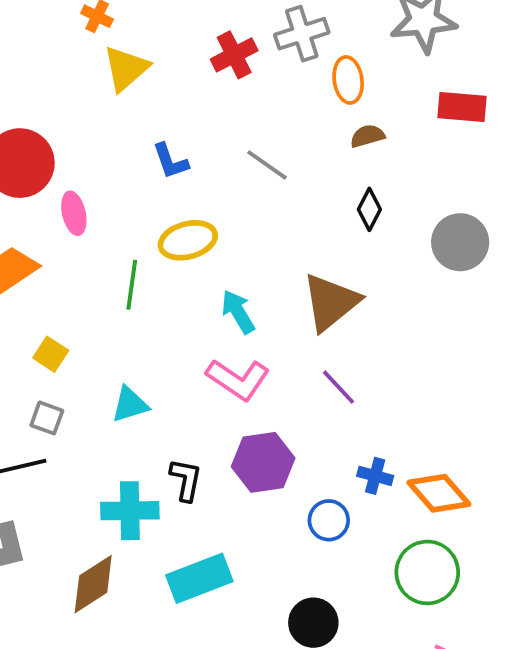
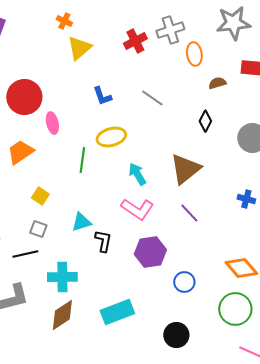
brown semicircle: (367, 136) -> (217, 83), moved
blue cross: (375, 476) -> (246, 199), moved
black L-shape: (186, 480) -> (103, 241), moved
cyan cross: (130, 511) -> (62, 277), moved

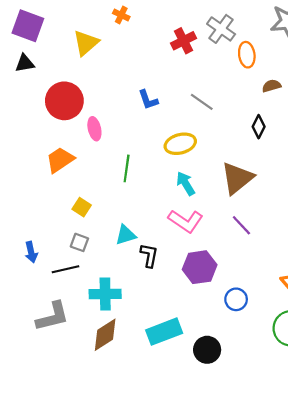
orange cross: (64, 21) -> (121, 15), moved
gray cross: (170, 30) -> (221, 29), turned -36
yellow triangle: (79, 48) -> (86, 43), moved
yellow ellipse: (111, 137) -> (180, 144), moved
black circle: (176, 335) -> (207, 350), moved

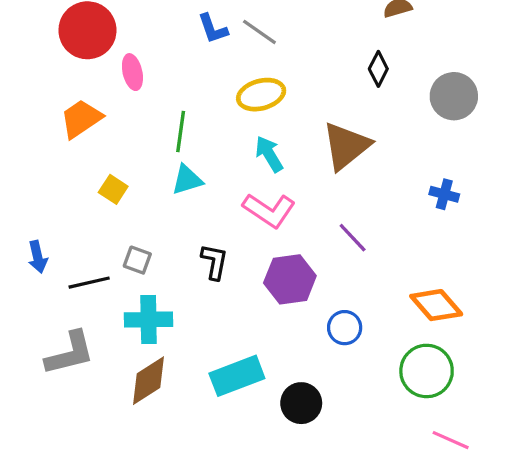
gray line: (202, 102) -> (259, 32), moved
purple line: (241, 225) -> (353, 238), moved
cyan triangle: (126, 235) -> (187, 180), moved
gray square: (79, 242) -> (137, 260), moved

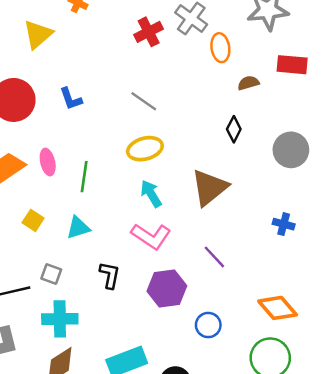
blue L-shape: (213, 29) -> (71, 99), moved
pink ellipse: (132, 72) -> (48, 162), moved
cyan triangle: (187, 180) -> (78, 228), moved

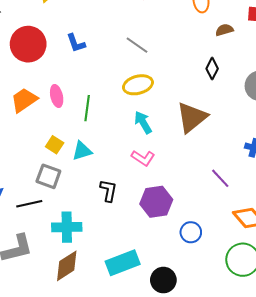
yellow square: (33, 220) -> (55, 145), moved
pink L-shape: (151, 236) -> (143, 158), size x0.7
purple line: (214, 257) -> (220, 178), moved
gray square: (51, 274) -> (48, 176), moved, size x1.4

